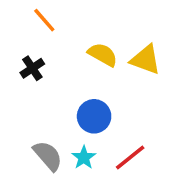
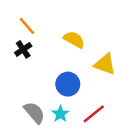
orange line: (44, 20) -> (27, 26), moved
yellow triangle: (146, 60) -> (105, 64), moved

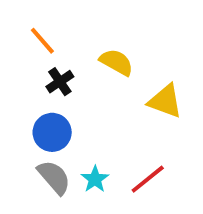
black cross: (23, 49) -> (60, 82), moved
blue circle: (68, 84) -> (52, 132), moved

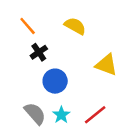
yellow semicircle: (116, 62) -> (75, 26), moved
blue circle: (52, 132) -> (55, 81), moved

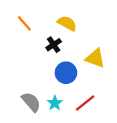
black cross: (39, 52) -> (54, 45), moved
blue circle: (55, 81) -> (66, 73), moved

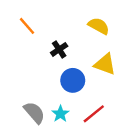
yellow semicircle: (67, 23) -> (99, 26), moved

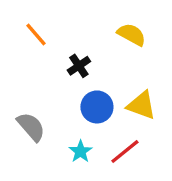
yellow triangle: (105, 64) -> (141, 105), moved
gray semicircle: (34, 113) -> (31, 127), moved

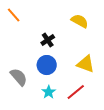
orange line: (36, 34) -> (14, 15), moved
blue circle: (97, 107) -> (47, 65), moved

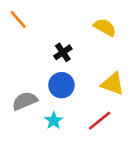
gray semicircle: (19, 77) -> (25, 101), turned -72
cyan star: (49, 92) -> (54, 121), moved

